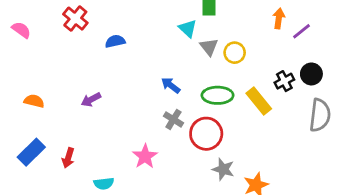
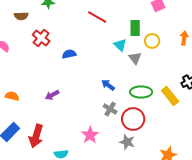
yellow circle: (235, 53) -> (152, 41), moved
red arrow: (68, 158) -> (36, 136), size x1.6
gray star: (223, 169) -> (127, 142), moved

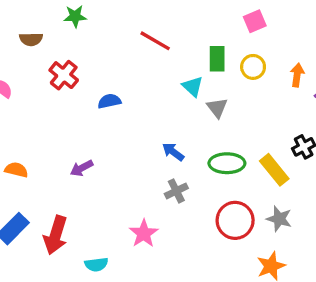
yellow circle: (152, 41) -> (253, 67), moved
gray cross: (110, 109) -> (176, 191), turned 32
red circle: (133, 119) -> (235, 220), moved
gray star: (127, 142) -> (279, 219), moved

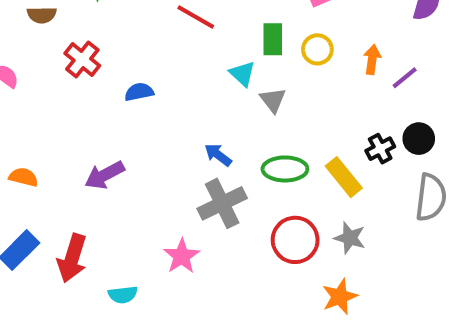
purple arrow: (82, 168) -> (105, 175), size x1.4
gray cross: (176, 191) -> (222, 203), size x1.6

